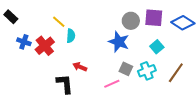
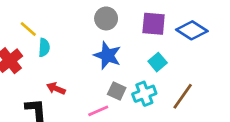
gray circle: (131, 21) -> (106, 18), moved

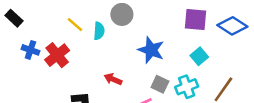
gray circle: (106, 18) -> (122, 14), moved
cyan semicircle: (44, 48) -> (99, 31), moved
red arrow: (56, 88) -> (113, 79), moved

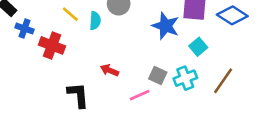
blue cross: (30, 50) -> (25, 28), moved
blue star: (151, 50) -> (166, 26), moved
red cross: (57, 55) -> (52, 45), turned -30

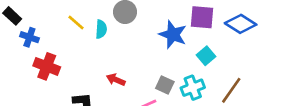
red cross: (52, 45) -> (47, 66), moved

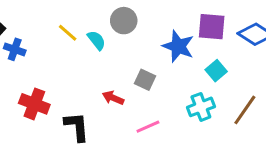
cyan semicircle: (101, 29) -> (96, 40), turned -42
red cross: (47, 66) -> (34, 104), moved
gray square: (165, 85) -> (145, 80), moved

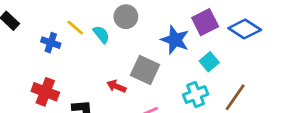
purple square: (212, 27) -> (205, 22), turned -32
blue cross: (15, 49) -> (51, 43), moved
gray square: (145, 80) -> (145, 70), size x1.5

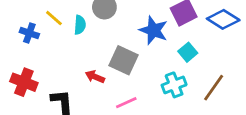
cyan semicircle: (101, 34) -> (80, 25), turned 42

